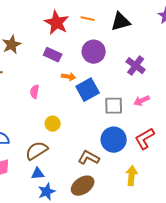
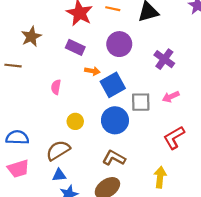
blue circle: (114, 140) -> (115, 120), moved

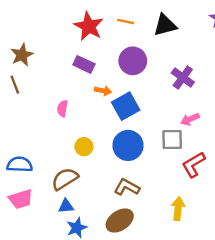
brown star: (31, 37) -> (22, 55), moved
brown line: (13, 66) -> (15, 85), turned 63
gray square: (141, 102) -> (172, 139), moved

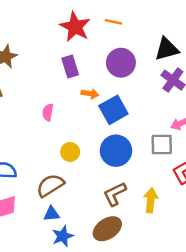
black triangle: (165, 25) -> (167, 49), moved
purple rectangle: (84, 64) -> (70, 66), turned 48
brown L-shape: (127, 187) -> (115, 194), turned -55
yellow arrow: (178, 209) -> (151, 200), moved

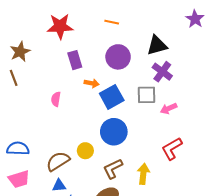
red star: (75, 27) -> (60, 26), moved, turned -30
gray square: (162, 144) -> (146, 95), moved
yellow circle: (70, 152) -> (85, 151), moved

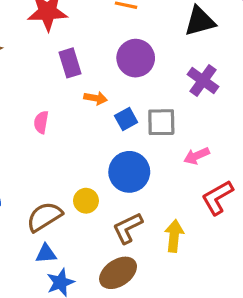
black triangle: (157, 45) -> (200, 21), moved
gray square: (146, 95) -> (161, 122), moved
blue square: (112, 97) -> (126, 119), size x0.6
pink arrow: (169, 109) -> (197, 156), moved

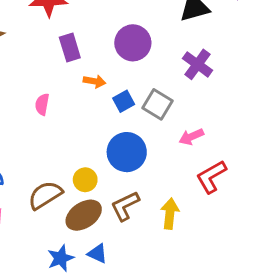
gray square: (161, 122) -> (157, 104), turned 32
blue triangle: (46, 254) -> (97, 254), moved, turned 30
brown ellipse: (118, 273) -> (84, 215), moved

